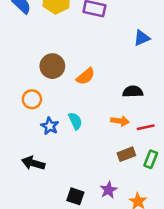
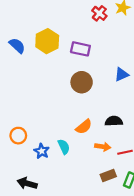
brown circle: (52, 66) -> (82, 82), moved
orange semicircle: (86, 76) -> (84, 127), moved
orange circle: (32, 99) -> (18, 136), moved

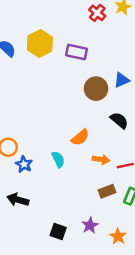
brown circle: (82, 82) -> (96, 89), moved
black semicircle: (114, 121) -> (119, 120), moved, turned 42
blue star: (42, 151) -> (24, 164), moved

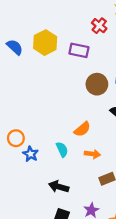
red cross: (97, 13) -> (99, 26), moved
orange arrow: (101, 159) -> (92, 154), moved
black arrow: (18, 200) -> (59, 187), moved

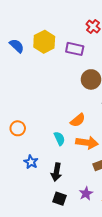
blue star: (31, 154) -> (31, 162), moved
orange arrow: (92, 154) -> (87, 143), size x1.5
black arrow: (59, 187) -> (56, 172), turned -96

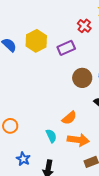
purple rectangle: (75, 49) -> (66, 48), turned -36

